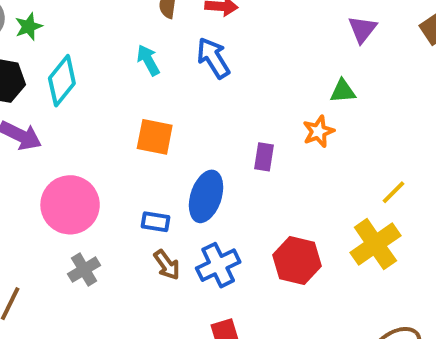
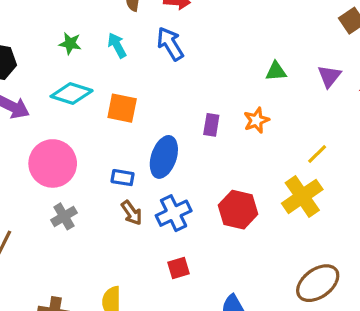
green star: (29, 27) -> (70, 44), moved, turned 30
purple triangle: (362, 29) -> (329, 76), moved
cyan diamond: (62, 81) -> (72, 94), moved, turned 69
orange star: (318, 131) -> (256, 120), moved

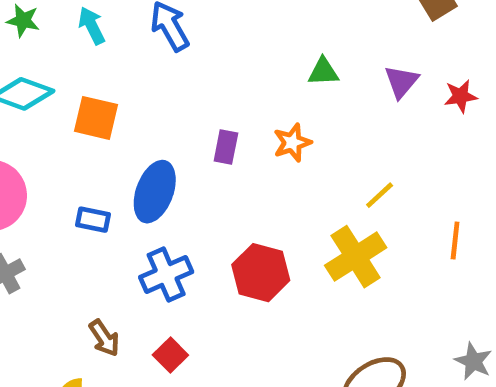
brown arrow: (132, 213) -> (104, 338), moved
red square: (178, 268) -> (170, 355), turned -30

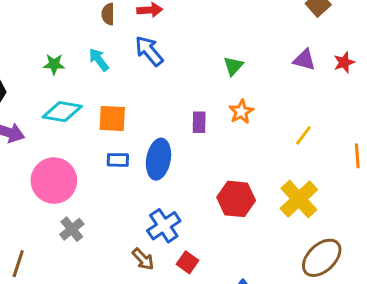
green triangle: (323, 72) -> (233, 66), moved, turned -35
purple triangle: (401, 82) -> (304, 60), turned -45
blue rectangle: (93, 220) -> (118, 160), moved
yellow cross: (356, 257) -> (299, 199), moved
blue cross: (166, 274) -> (164, 226), moved

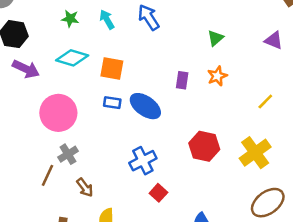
blue ellipse: (158, 159) -> (145, 106), turned -72
brown arrow: (143, 259) -> (85, 188), moved
brown line: (18, 264) -> (48, 175), moved

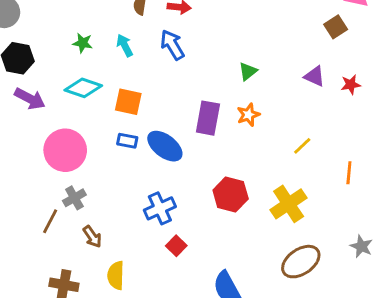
purple rectangle: (182, 80) -> (208, 118), size x1.6

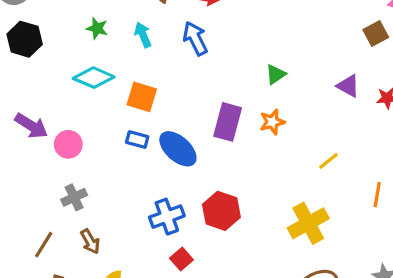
purple arrow: (30, 99) -> (31, 126), moved
pink circle: (65, 150) -> (68, 144), size x0.6
red hexagon: (231, 194) -> (221, 211), moved
brown line: (50, 221) -> (44, 245), moved

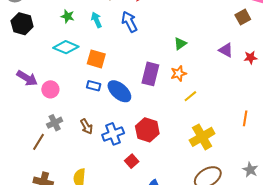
yellow line: (329, 161) -> (190, 96), moved
brown arrow: (90, 241) -> (86, 126), moved
brown line: (44, 245) -> (38, 142), moved
red square: (181, 259) -> (132, 161), moved

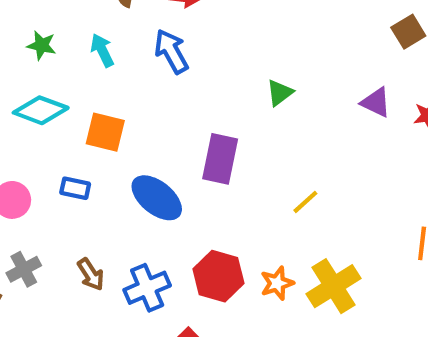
orange star: (179, 74) -> (277, 283), moved
blue rectangle: (94, 86) -> (75, 188), moved

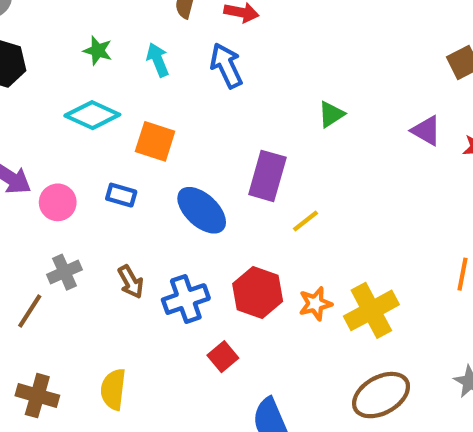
yellow line: (305, 202) -> (306, 221), moved

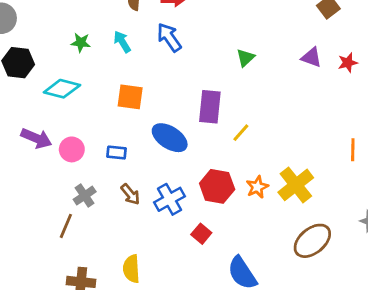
cyan diamond: (92, 115) -> (62, 89), moved
blue rectangle: (121, 195) -> (117, 153), moved

